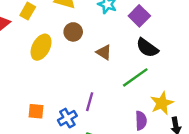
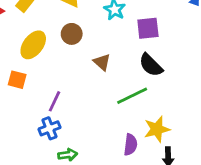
purple square: (139, 16) -> (148, 28), turned 30
purple line: (90, 102) -> (54, 101), moved
orange square: (36, 111) -> (17, 80), moved

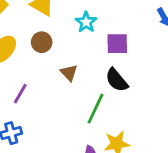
green line: (132, 96) -> (95, 109), turned -44
purple line: (54, 101) -> (20, 94), moved

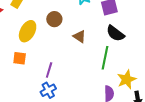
purple line: (20, 94) -> (49, 70), moved

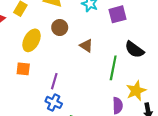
black semicircle: (115, 33) -> (134, 49), moved
blue cross: (48, 90) -> (54, 102), turned -35

